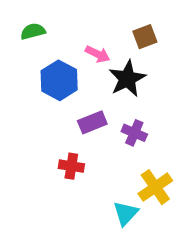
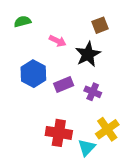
pink arrow: (98, 54) -> (58, 41), moved
blue hexagon: (59, 80) -> (33, 74), moved
red cross: (71, 166) -> (59, 133), moved, size x1.5

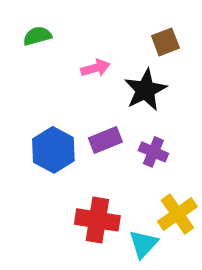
pink arrow: (58, 41) -> (95, 68), turned -42
blue hexagon: (33, 74) -> (53, 150), moved

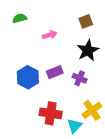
black star: (145, 90) -> (88, 50), moved

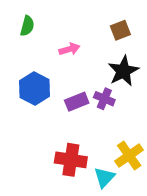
green semicircle: (20, 18) -> (27, 26), turned 120
blue hexagon: (28, 77) -> (34, 89), moved
purple cross: (80, 78) -> (104, 99), moved

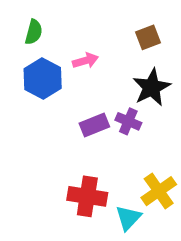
blue hexagon: (34, 89) -> (43, 78), moved

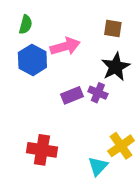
brown square: (148, 37) -> (113, 29), turned 30
pink arrow: (85, 61) -> (65, 46), size x1.5
red cross: (87, 196) -> (42, 150), moved

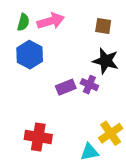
pink arrow: (65, 46) -> (51, 21), moved
black star: (116, 67) -> (106, 61), turned -30
cyan triangle: (98, 166) -> (89, 152), turned 36

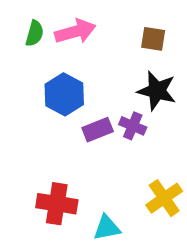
blue hexagon: (30, 55) -> (64, 94), moved
cyan triangle: (89, 152) -> (107, 228), moved

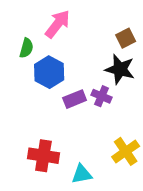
pink arrow: (75, 31) -> (58, 24), turned -36
green semicircle: (35, 33) -> (26, 48), moved
brown square: (153, 39) -> (126, 38), moved, turned -36

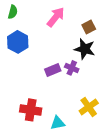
pink arrow: (58, 24) -> (56, 17), moved
green semicircle: (26, 48) -> (13, 12), moved
blue hexagon: (49, 72) -> (18, 42), moved

